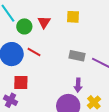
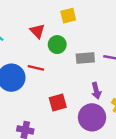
green circle: (24, 26) -> (57, 45), moved
red square: (21, 83) -> (58, 102), moved

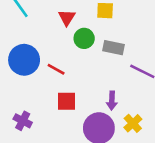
gray rectangle: (85, 58) -> (113, 48), moved
red line: (36, 68) -> (56, 69), moved

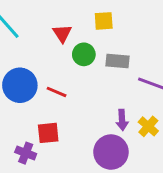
red square: (67, 101) -> (48, 133), moved
yellow cross: (133, 123) -> (148, 126), moved

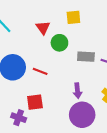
gray rectangle: (117, 61) -> (86, 57), moved
purple arrow: (122, 120) -> (77, 91), moved

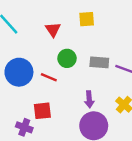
green circle: (59, 43) -> (67, 58), moved

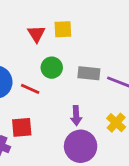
yellow square: (87, 19) -> (63, 29), moved

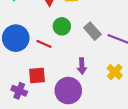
gray rectangle: (89, 73) -> (92, 31), turned 42
purple circle: (81, 146) -> (68, 91), moved

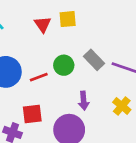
green circle: (62, 26) -> (64, 65), moved
red line: (44, 44) -> (39, 77), turned -42

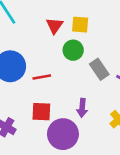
green circle: (64, 65) -> (73, 50), moved
red square: (32, 114) -> (41, 112), moved

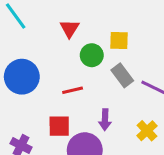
yellow square: (80, 25) -> (119, 41), moved
red line: (42, 77) -> (73, 90), moved

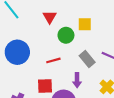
gray rectangle: (122, 75) -> (87, 59), moved

